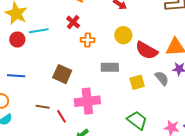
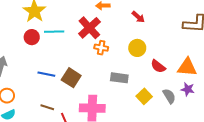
red cross: (73, 22) -> (89, 28), size x1.6
red semicircle: (147, 50) -> (158, 66), size x0.7
blue line: (16, 76) -> (46, 74), moved
yellow square: (137, 82) -> (144, 96), turned -35

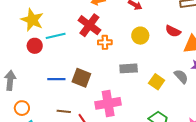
red semicircle: (158, 66) -> (173, 31), moved

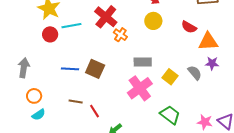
yellow circle: (140, 36) -> (153, 21), moved
orange cross: (105, 42) -> (120, 35), turned 32
pink cross: (108, 103) -> (140, 88), moved, turned -30

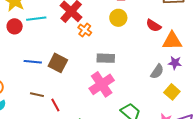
gray semicircle: (195, 73) -> (157, 71), turned 70
yellow square: (170, 77) -> (172, 92), moved

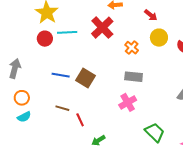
yellow circle: (118, 18) -> (159, 38), moved
orange cross: (85, 30) -> (132, 48), moved
pink cross: (102, 84) -> (128, 102), size x0.7

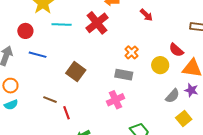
yellow circle: (159, 38) -> (160, 65), moved
red circle: (45, 39) -> (25, 31), moved
orange cross: (132, 48) -> (132, 52), moved
blue line: (61, 75) -> (38, 55), moved

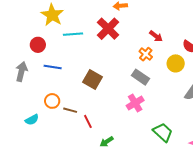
red arrow: (146, 15) -> (156, 36), moved
gray rectangle: (124, 75) -> (140, 77), turned 30
orange circle: (10, 86) -> (52, 101), moved

